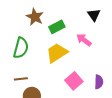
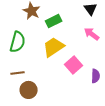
pink arrow: (84, 40) -> (92, 34), moved
pink square: (74, 81) -> (74, 65), moved

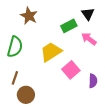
green rectangle: (54, 21) -> (69, 26), moved
brown line: (18, 73) -> (15, 78), turned -64

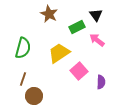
brown star: (29, 16) -> (49, 14), moved

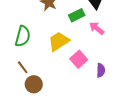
brown line: (23, 79) -> (23, 67), turned -56

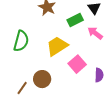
brown line: (23, 67) -> (22, 88), moved, turned 72
brown circle: (34, 84) -> (42, 79), moved

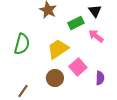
brown circle: (42, 79) -> (55, 78), moved

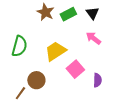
green rectangle: (76, 23) -> (68, 14), moved
brown circle: (55, 78) -> (36, 80), moved

